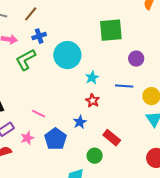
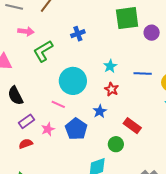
blue cross: (39, 36) -> (78, 34), moved
cyan circle: (67, 55) -> (73, 81), moved
purple circle: (136, 59) -> (152, 33), moved

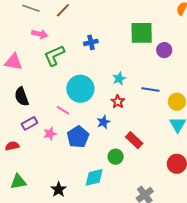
red semicircle: (26, 144) -> (12, 146), moved

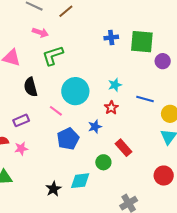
blue cross: (91, 42) -> (111, 38), moved
black semicircle: (22, 97) -> (31, 87), moved
pink star: (50, 134) -> (21, 148), moved
black star: (59, 189) -> (53, 189), moved

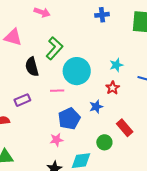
blue cross: (111, 38) -> (102, 15), moved
green L-shape: (53, 55) -> (54, 48), moved, turned 150
pink line: (56, 111) -> (57, 91), turned -40
pink star: (21, 148) -> (57, 140), moved

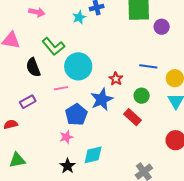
green L-shape: (54, 48) -> (53, 46), turned 105
cyan star: (116, 65) -> (79, 17), moved
blue star: (96, 107) -> (102, 99), size x1.6
green circle: (104, 142) -> (142, 96), moved

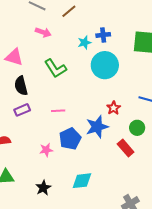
cyan circle: (78, 66) -> (105, 65), moved
black semicircle: (33, 67) -> (21, 86), moved
purple rectangle: (28, 102) -> (22, 110), moved
pink star: (66, 137) -> (46, 150), moved
black star: (68, 166) -> (43, 188), moved

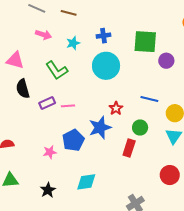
brown line: (69, 11) -> (69, 13), turned 56
cyan star: (84, 43) -> (73, 43), moved
purple rectangle: (22, 110) -> (47, 103), moved
pink line: (58, 111) -> (68, 106), moved
red rectangle: (126, 148) -> (129, 148), turned 60

